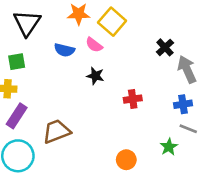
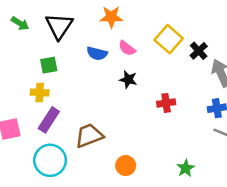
yellow square: (112, 22) -> (169, 39), moved
green star: (169, 147) -> (186, 168), moved
orange circle: (126, 160) -> (126, 166), moved

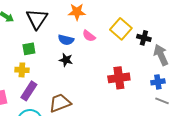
black cross: (199, 51) -> (144, 38), turned -32
black star: (128, 80) -> (66, 60), moved
red cross: (166, 103) -> (119, 78), size x1.5

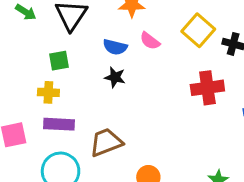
red cross: (119, 78) -> (207, 88), moved
purple rectangle: (29, 91) -> (59, 124), turned 60

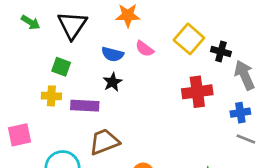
green square: (59, 61) -> (61, 67), turned 30
black star: (115, 77) -> (113, 82), turned 30
purple rectangle: (59, 124) -> (85, 106), moved

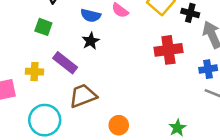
yellow cross: (51, 96) -> (35, 72), moved
purple rectangle: (85, 106) -> (65, 63), turned 35

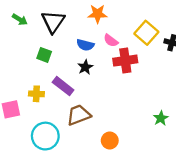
red cross: (168, 50) -> (125, 61), moved
green star: (177, 128) -> (161, 118), moved

